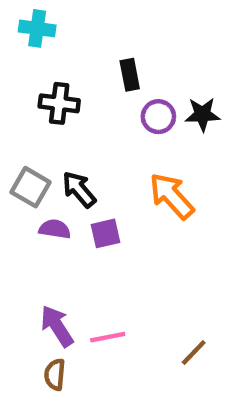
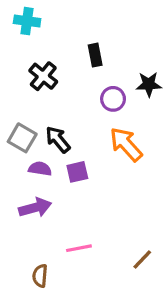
black cross: (59, 103) -> (43, 76), turned 32
purple circle: (158, 117) -> (113, 99), moved
purple arrow: (57, 326) -> (35, 208), moved, turned 108

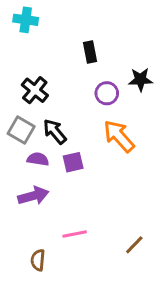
black cross: (43, 76) -> (35, 90), moved

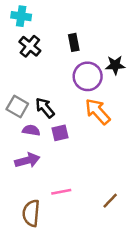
black cross: (35, 90) -> (30, 46), moved
purple circle: (107, 93) -> (88, 76), size x1.5
brown semicircle: (38, 260) -> (31, 213), size x1.5

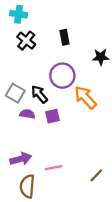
purple circle: (88, 76) -> (62, 76), moved
purple arrow: (27, 160) -> (21, 159), moved

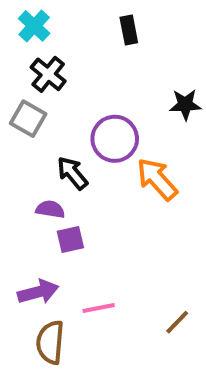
cyan cross: (19, 14) -> (34, 26), turned 35
black rectangle: (65, 37) -> (129, 30), moved
gray square: (15, 93) -> (28, 119), moved
purple square: (53, 116) -> (70, 240), moved

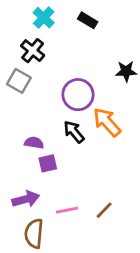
cyan cross: (34, 26) -> (44, 18), moved
black rectangle: (129, 30) -> (88, 20), turned -48
black arrow: (72, 173) -> (74, 132), moved
brown line: (177, 322) -> (104, 210), moved

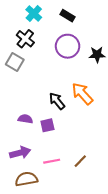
purple circle: (78, 95) -> (68, 46), moved
purple semicircle: (34, 143) -> (25, 119), moved
purple square: (48, 163) -> (47, 125), moved
brown semicircle: (34, 234) -> (26, 179), turned 75

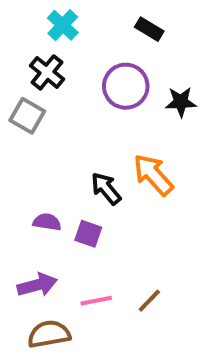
black rectangle: (68, 16) -> (149, 29), moved
purple square: (47, 125) -> (88, 234), turned 32

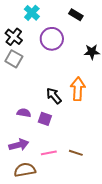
black cross: (47, 72) -> (14, 37), moved
purple circle: (126, 86) -> (52, 39), moved
orange arrow: (153, 175) -> (78, 89), turned 45
brown line: (149, 301) -> (76, 153), turned 64

